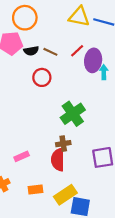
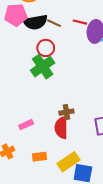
black semicircle: (31, 51) -> (35, 22), size x1.6
red line: (77, 51) -> (80, 22), turned 56
green cross: (73, 114) -> (43, 67), moved

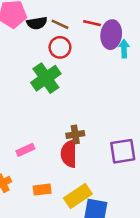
black semicircle: (35, 22) -> (37, 23), size x0.7
red circle: (46, 48) -> (60, 47), moved

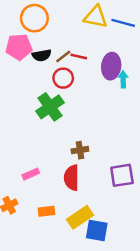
red line: (92, 23) -> (79, 57), moved
brown line: (60, 24) -> (63, 57), turned -63
brown cross: (75, 135) -> (80, 150), moved

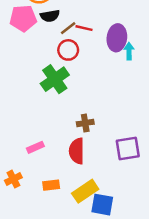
black semicircle: (42, 55) -> (50, 16), moved

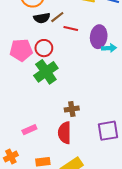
pink pentagon: (23, 18) -> (21, 50), moved
brown line: (68, 28) -> (57, 17), moved
red circle: (68, 50) -> (44, 48), moved
cyan arrow: (129, 51) -> (109, 48), turned 88

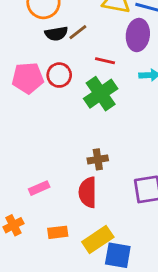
red line: (71, 28) -> (105, 61), moved
purple ellipse: (99, 37) -> (138, 35), moved
green cross: (46, 72) -> (101, 94), moved

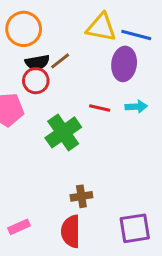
red line: (105, 61) -> (100, 108), moved
red circle: (59, 75) -> (36, 81), moved
green cross: (101, 94) -> (63, 132), moved

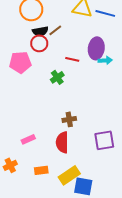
purple ellipse: (124, 64) -> (96, 48), moved
red line: (100, 108) -> (72, 59), moved
green cross: (63, 132) -> (57, 77), size x0.6

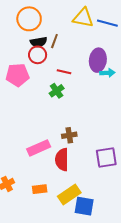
brown line: (55, 30) -> (54, 41), turned -32
red line: (72, 59) -> (64, 72), moved
pink rectangle: (28, 139) -> (39, 148), moved, size x1.5

